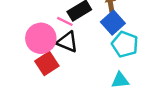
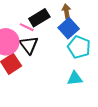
black triangle: (67, 42) -> (29, 45), turned 30

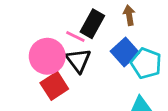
black rectangle: (39, 18) -> (92, 24), turned -30
blue square: (69, 28) -> (125, 52), moved

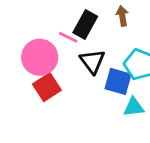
blue square: (125, 52) -> (118, 81), moved, turned -32
black triangle: (78, 60) -> (92, 61), moved

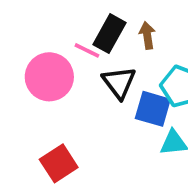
brown arrow: (122, 16) -> (147, 35), moved
red square: (47, 87) -> (59, 163), moved

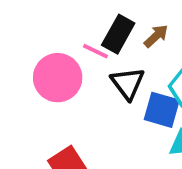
brown arrow: (147, 35) -> (156, 36), turned 56

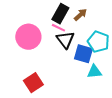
pink line: (95, 51) -> (58, 28), moved

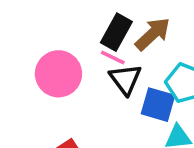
brown arrow: (80, 15) -> (153, 34), size x1.5

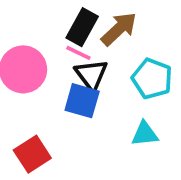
blue square: (158, 105) -> (82, 101), moved

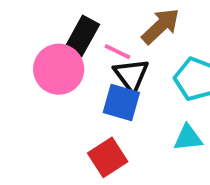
black rectangle: (82, 27) -> (82, 36), moved
red square: (32, 154) -> (108, 157), moved

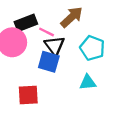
black rectangle: (82, 36) -> (26, 23), turned 40
red square: (108, 157) -> (28, 95), moved, turned 30

